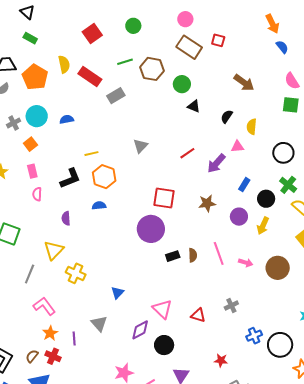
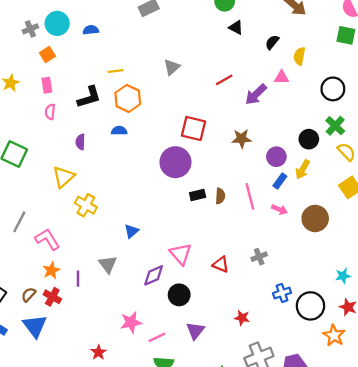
blue rectangle: (244, 185) -> (280, 181), moved
gray line: (30, 274) -> (19, 222), moved

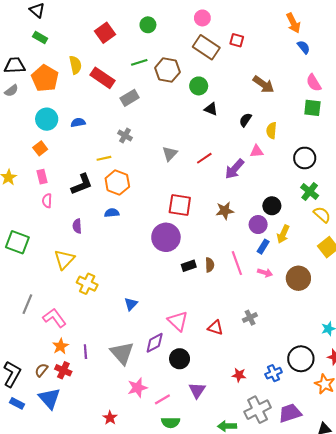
gray cross: (30, 29) -> (125, 135), moved, turned -32
gray triangle: (172, 67) -> (170, 154), moved
black circle: (309, 139) -> (272, 206), moved
gray triangle: (108, 264) -> (122, 353), moved, size x1.4
blue cross: (282, 293) -> (274, 373), moved

